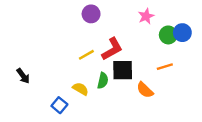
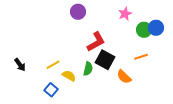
yellow line: (86, 55) -> (53, 65), moved
black square: (123, 70) -> (105, 60), turned 30

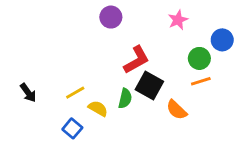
green circle: (144, 30) -> (199, 58), moved

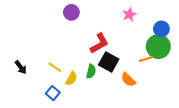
purple circle: (111, 17) -> (71, 12), moved
green circle: (199, 58) -> (158, 46), moved, size x1.5
yellow line: (75, 93) -> (55, 67), turned 64
yellow semicircle: (98, 108) -> (71, 79), turned 88

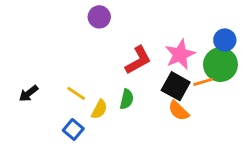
pink star: (129, 14) -> (180, 54), moved, size x1.5
black square: (109, 62) -> (176, 86), moved
black arrow: (21, 67) -> (29, 93), turned 88

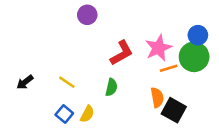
orange line: (203, 82) -> (169, 68), moved
black square: (176, 86) -> (174, 110), moved
yellow semicircle: (99, 109) -> (87, 114), moved
orange semicircle: (179, 111) -> (157, 97), turned -144

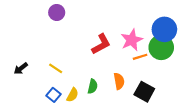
purple circle: (87, 15) -> (57, 12), moved
blue circle: (198, 35) -> (164, 29), size x1.5
green semicircle: (111, 87) -> (93, 86), moved
orange semicircle: (157, 97) -> (119, 81), moved

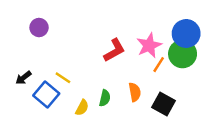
purple circle: (57, 12) -> (39, 28), moved
orange line: (140, 57) -> (159, 65), turned -40
blue square: (54, 95) -> (46, 94), moved, size x1.5

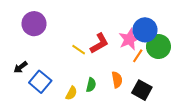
purple circle: (39, 28) -> (34, 24), size x1.5
blue circle: (186, 33) -> (145, 30), moved
yellow line: (63, 78) -> (79, 50), moved

